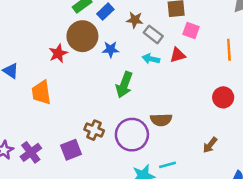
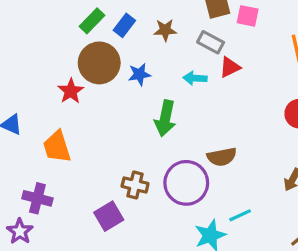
pink square: (191, 31) -> (248, 16), moved
gray rectangle: (153, 34) -> (211, 42), moved
purple cross: (31, 152) -> (37, 198), moved, turned -30

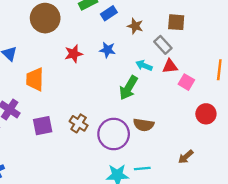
pink square: (248, 16) -> (186, 82), moved
brown circle: (99, 63) -> (45, 18), moved
red star: (71, 91) -> (74, 54), moved
green arrow: (165, 118) -> (128, 88), moved
purple square: (109, 216) -> (43, 126), moved

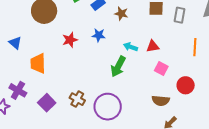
gray rectangle: (163, 45) -> (179, 15), moved, turned 56
pink square: (186, 82) -> (161, 68), moved
brown semicircle: (144, 125) -> (161, 101), moved
purple square: (43, 126) -> (47, 103), turned -30

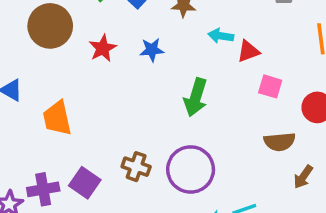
red star: (70, 40) -> (103, 48), moved
cyan arrow: (131, 47) -> (221, 36), moved
purple cross: (18, 90) -> (43, 189), moved, turned -30

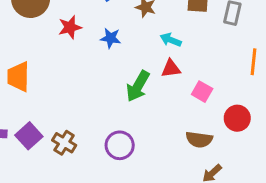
red triangle: (248, 51) -> (171, 69), moved
brown cross: (136, 167) -> (64, 143), moved
purple circle: (191, 169) -> (120, 145), size x0.7

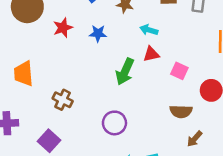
purple square: (29, 136) -> (49, 141), moved
brown cross: (64, 143) -> (63, 100), moved

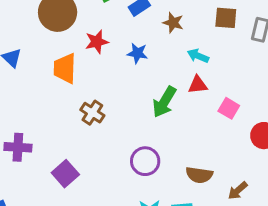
orange trapezoid: (24, 74) -> (65, 68), moved
brown cross: (63, 100) -> (92, 113), moved
brown semicircle: (181, 111) -> (199, 175), moved

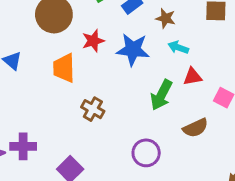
blue star: (137, 53) -> (133, 50), size x1.6
cyan arrow: (198, 56) -> (178, 47), moved
brown semicircle: (199, 175) -> (195, 128), moved, turned -30

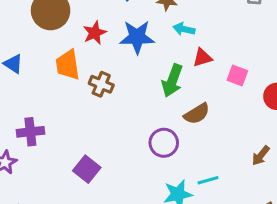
brown cross: (93, 109) -> (101, 84), moved
brown semicircle: (195, 128) -> (197, 114), moved
purple cross: (23, 146) -> (30, 132), moved

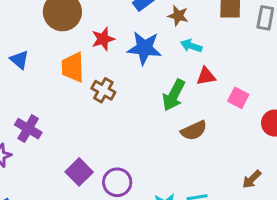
purple cross: (30, 132) -> (28, 129), turned 30
purple circle: (164, 143) -> (117, 182), moved

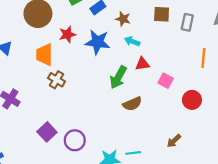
brown cross: (103, 90) -> (57, 80), moved

